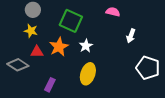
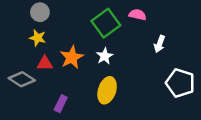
green square: (71, 21) -> (106, 23), moved, turned 30

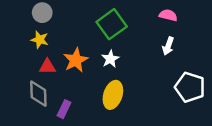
pink semicircle: (138, 15) -> (168, 15), moved
gray diamond: (22, 79) -> (38, 94), moved, turned 55

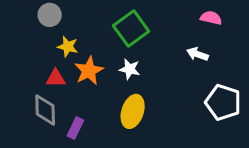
pink semicircle: (168, 15) -> (211, 18), moved
yellow star: (40, 40) -> (68, 47), moved
white arrow: (168, 46) -> (197, 54), turned 90
white star: (110, 59) -> (130, 69), turned -30

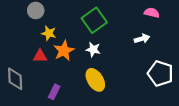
white arrow: (197, 54) -> (142, 39), turned 144
gray diamond: (45, 110) -> (15, 79), moved
yellow ellipse: (133, 111) -> (95, 80), turned -50

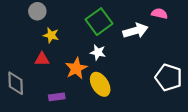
white arrow: (142, 39) -> (136, 31), moved, size x1.5
orange star: (64, 51) -> (76, 68), moved
purple rectangle: (54, 92) -> (57, 97), turned 56

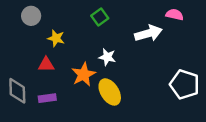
gray circle: (37, 11) -> (31, 16), moved
green square: (99, 22) -> (100, 17), moved, size x0.6
purple rectangle: (57, 97) -> (47, 98), moved

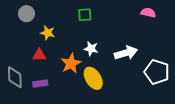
green square: (100, 17) -> (85, 15), turned 32
white arrow: (148, 33) -> (126, 53), moved

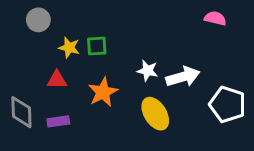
green square: (85, 15) -> (97, 46), moved
white star: (91, 49) -> (148, 71), moved
yellow ellipse: (93, 78) -> (155, 114), moved

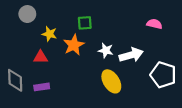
pink semicircle: (215, 18) -> (154, 24), moved
green square: (97, 46) -> (85, 23), moved
orange star: (103, 92) -> (74, 45), moved

